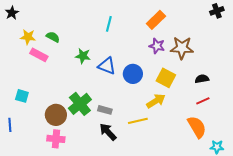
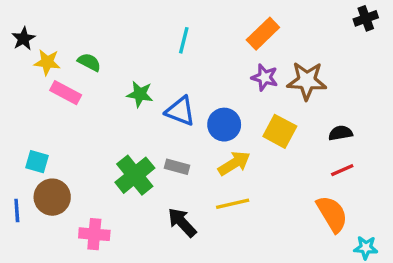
black star: (12, 13) -> (24, 39), moved
yellow arrow: (156, 101) -> (234, 163), moved
gray rectangle: (105, 110) -> (177, 167), moved
brown circle: (56, 115) -> (52, 197), moved

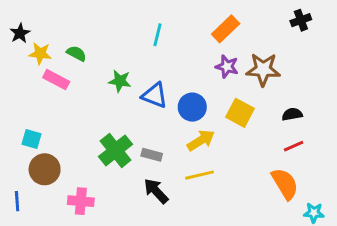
black cross: (366, 18) -> (301, 20), moved
gray rectangle: (177, 167) -> (152, 155), moved
blue line: (17, 211) -> (17, 201), moved

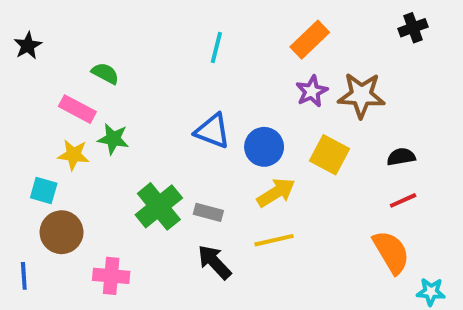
yellow star: (40, 53) -> (73, 155), moved
purple star: (227, 67) -> (312, 91), turned 30
green star: (120, 81) -> (113, 139), moved

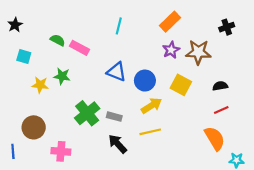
black cross: (413, 28) -> (227, 27), moved
pink rectangle: (77, 109) -> (79, 48), moved
cyan square: (44, 191) -> (24, 57), moved

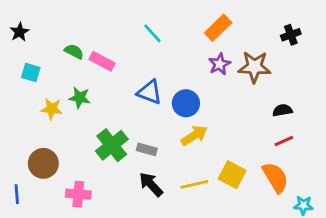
cyan line: (119, 26) -> (152, 33), turned -56
yellow square: (181, 85) -> (232, 175), moved
yellow line: (150, 132) -> (194, 184), moved

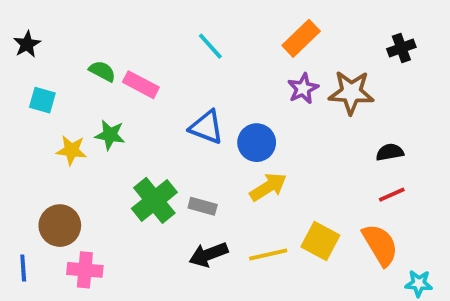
black arrow: (151, 184) -> (208, 254), turned -68
pink cross: (78, 194) -> (85, 270), moved

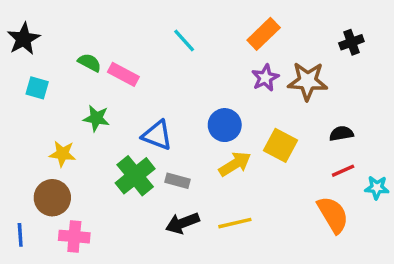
black star: (27, 44) -> (24, 39), size x1.4
blue triangle: (206, 127) -> (157, 135), moved
yellow star: (71, 150) -> (62, 154), moved
yellow square: (320, 241) -> (280, 145), moved
cyan star: (419, 283) -> (377, 188), moved

